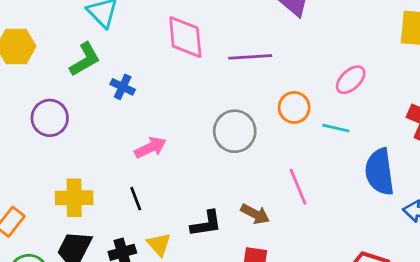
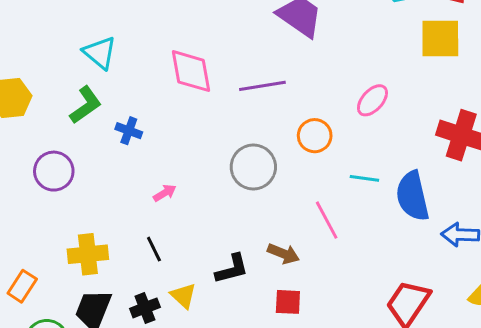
cyan line: (336, 128) -> (364, 178), moved
pink arrow: (150, 148) -> (165, 193), size x0.7

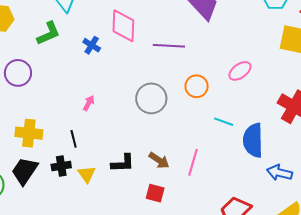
blue cross: (129, 131) -> (92, 45), moved
pink arrow: (165, 193) -> (89, 103), turned -42
pink line: (327, 220) -> (193, 162), moved, turned 32
black cross: (145, 308) -> (61, 166), moved

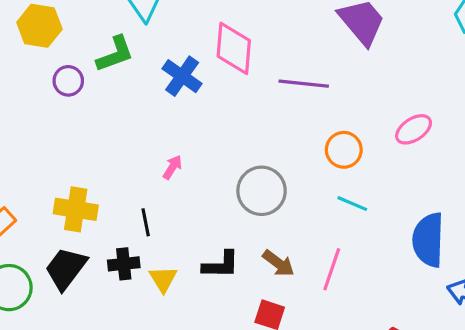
blue cross: (92, 45) -> (182, 76), size x1.4
purple circle: (18, 73) -> (68, 81), moved, size x0.7
gray circle: (151, 98) -> (262, 191), moved
cyan line: (224, 122) -> (352, 204), moved

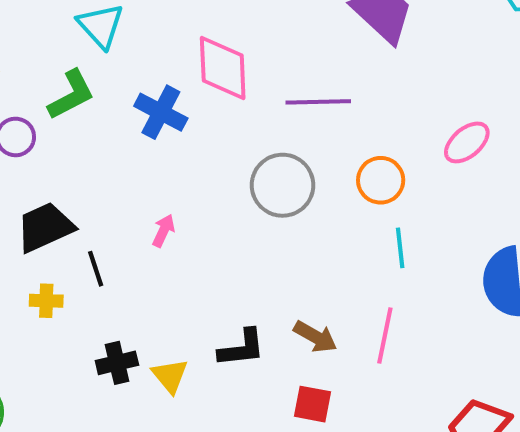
gray circle: (262, 191) -> (283, 185), moved
cyan line: (352, 204) -> (400, 248), turned 68
yellow cross: (76, 209) -> (46, 301), size x0.6
black line: (146, 222) -> (96, 269), moved
black trapezoid: (66, 268) -> (45, 227), moved, turned 36

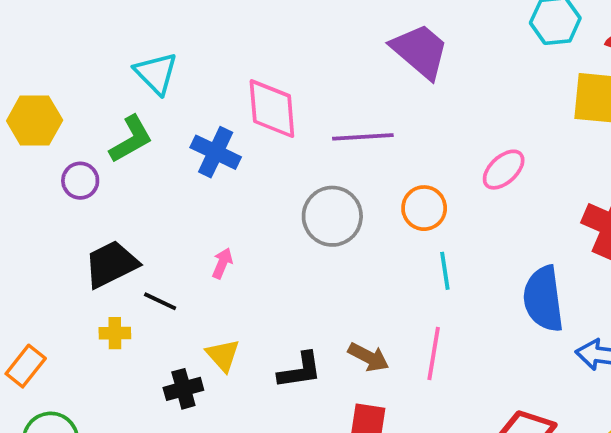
black line: (96, 269) -> (160, 301), turned -44
yellow triangle: (170, 376) -> (223, 355), moved

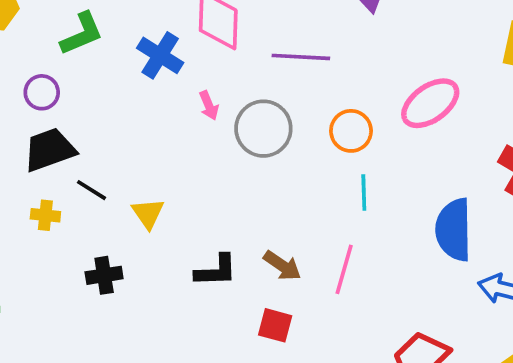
pink ellipse: (504, 170) -> (430, 103), size x1.4
purple circle: (80, 181) -> (42, 92), moved
pink arrow: (222, 263) -> (209, 105), moved, turned 128
yellow triangle: (223, 355) -> (148, 213), moved

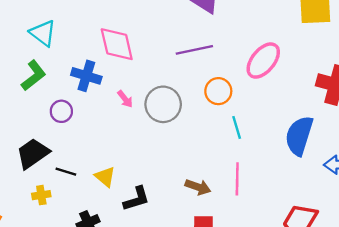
purple line: (301, 57) -> (194, 50), moved
purple circle: (42, 92) -> (61, 111), moved
blue semicircle: (454, 230) -> (299, 136), turned 33
black L-shape: (216, 271) -> (137, 199), moved

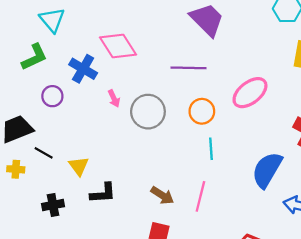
pink diamond: (117, 44) -> (118, 46), turned -33

